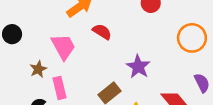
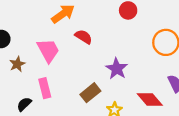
brown star: (38, 69) -> (17, 64), moved

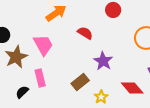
red semicircle: (84, 37) -> (85, 33), moved
brown star: (17, 64) -> (16, 57), size x1.6

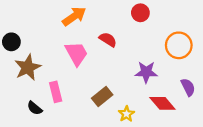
pink trapezoid: (43, 45) -> (76, 53), moved
purple star: (103, 61) -> (146, 72), moved, turned -30
black semicircle: (22, 92) -> (35, 108), turned -96

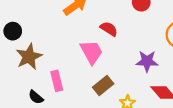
pink trapezoid: (76, 53) -> (91, 52), moved

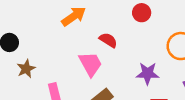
brown star: (29, 57) -> (26, 69), size x0.7

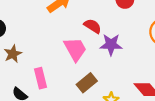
purple star: (148, 73) -> (111, 45), moved

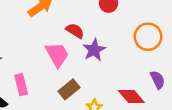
purple star: (111, 45) -> (94, 50), turned -30

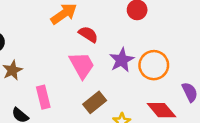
red semicircle: (75, 31) -> (88, 34), moved
orange circle: (148, 37) -> (154, 65), moved

